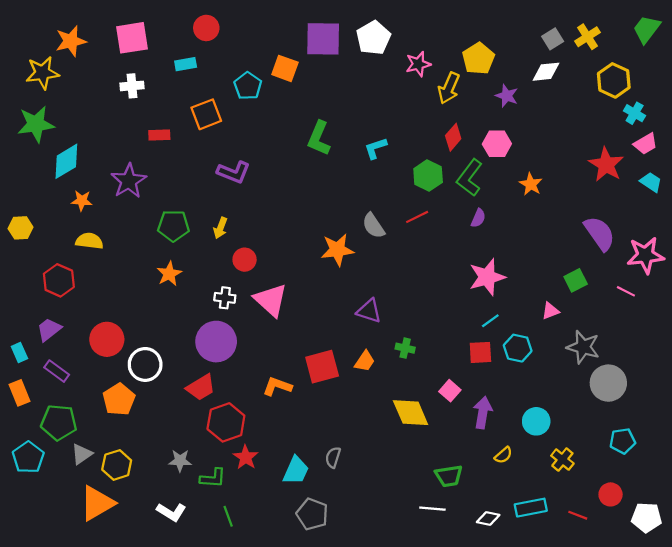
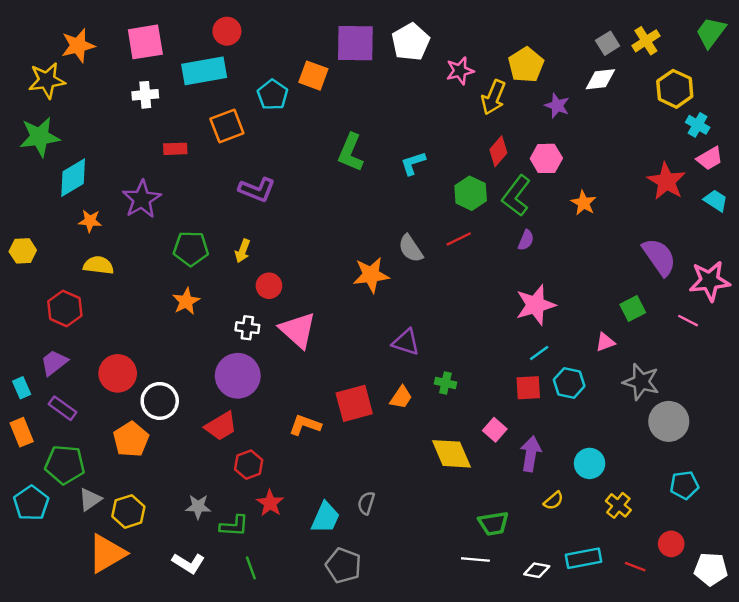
cyan rectangle: (186, 64) -> (204, 71), size x1.8
red hexagon: (226, 422) -> (249, 465), size x0.7

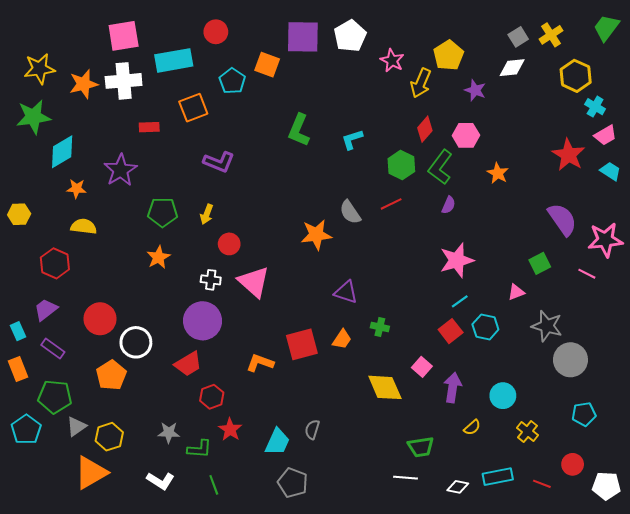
red circle: (227, 31) -> (216, 32), moved
orange star: (78, 46) -> (84, 84), moved
pink star: (460, 71) -> (392, 60), turned -30
white cross: (145, 95) -> (124, 81), size x1.6
red square: (528, 388) -> (451, 331), turned -35

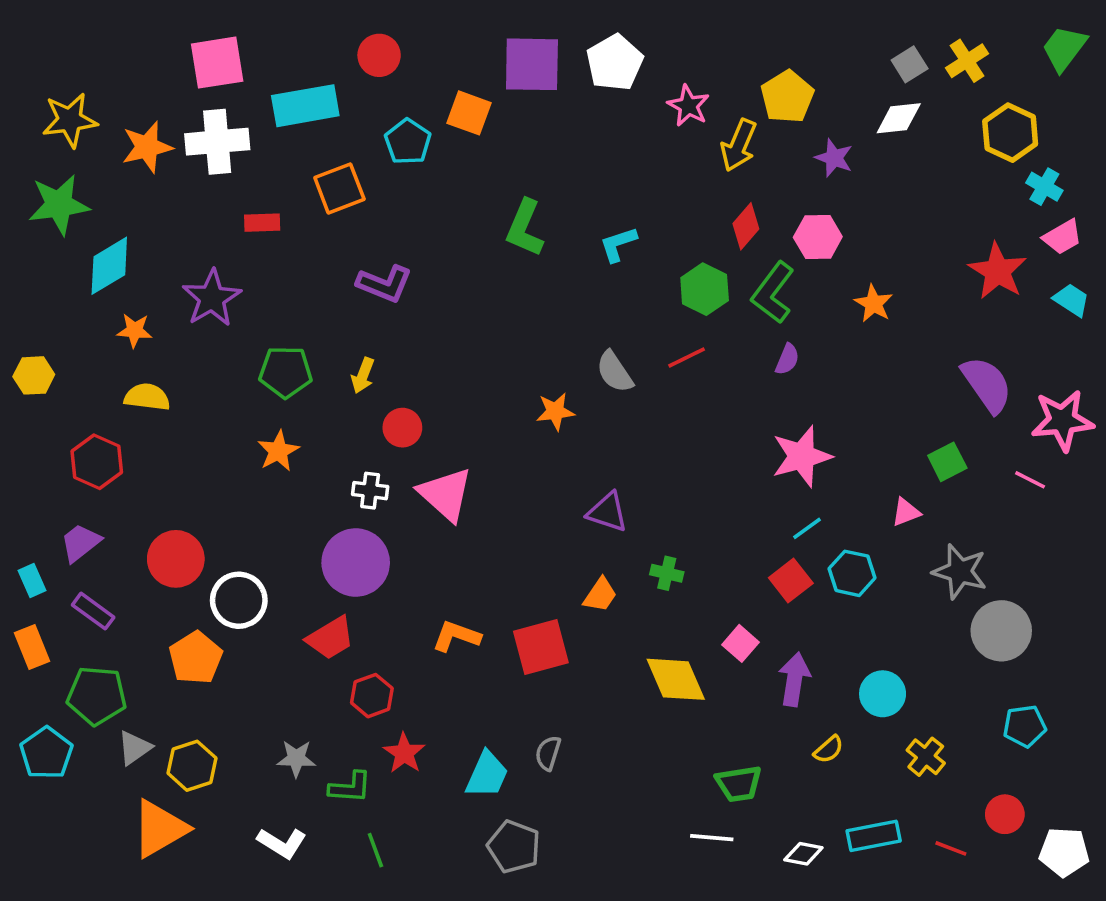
orange star: (316, 235) -> (555, 411), size x0.7
red square: (302, 344) -> (541, 647), moved

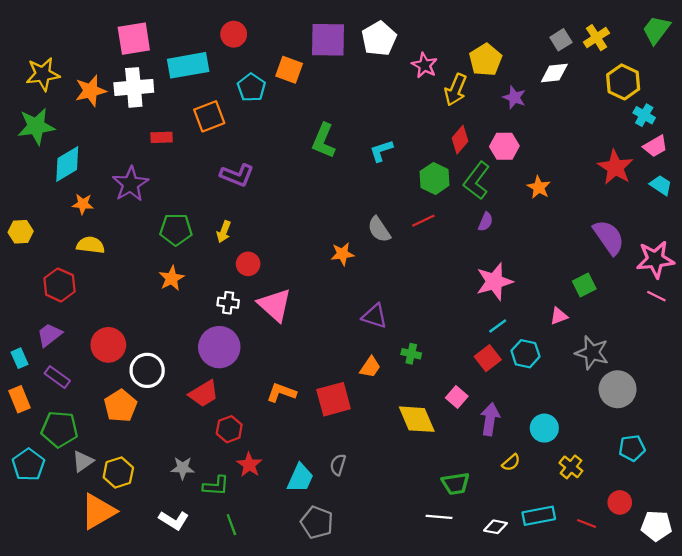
pink line: (1030, 480) -> (656, 296), moved

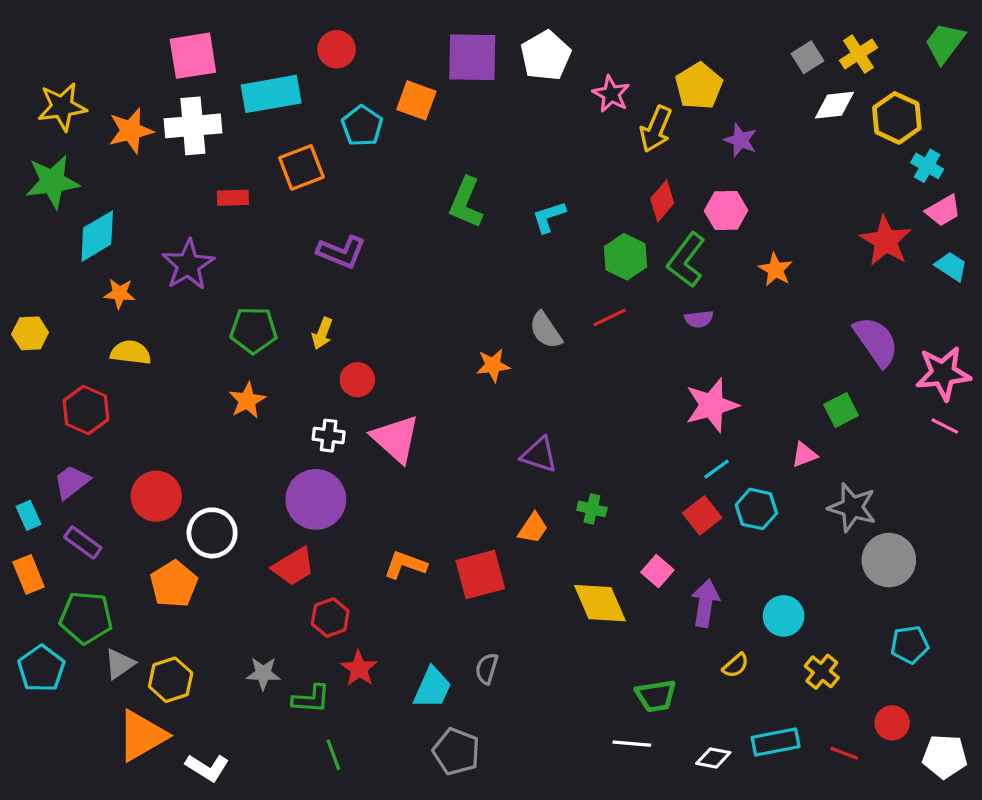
white diamond: (554, 73) -> (835, 105), moved
purple semicircle: (486, 222) -> (699, 319), turned 60
white L-shape: (174, 520) -> (207, 768), moved

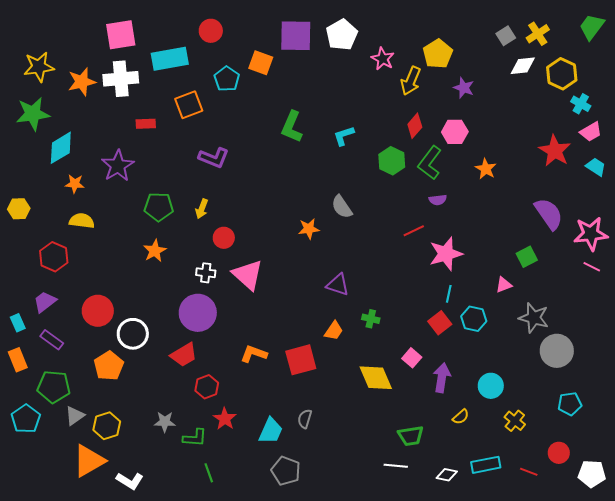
red line: (610, 317) -> (414, 231), moved
cyan line: (716, 469) -> (449, 294), turned -42

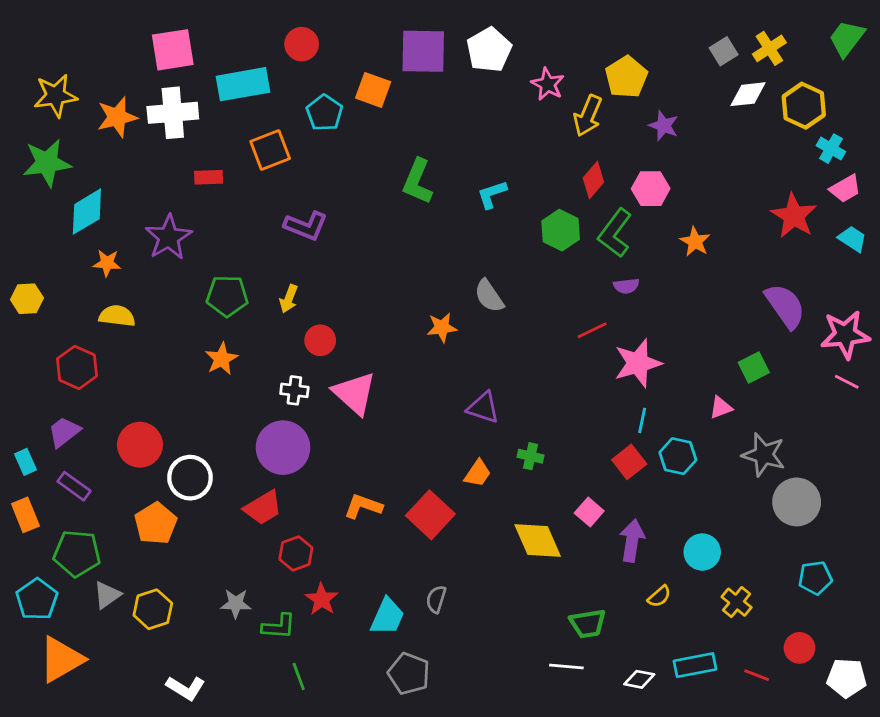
red square: (301, 360) -> (430, 515), turned -32
orange triangle: (89, 461) -> (61, 659), moved

